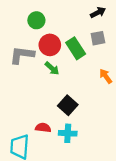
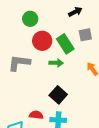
black arrow: (98, 12) -> (75, 12), moved
gray L-shape: (22, 55) -> (19, 63), moved
green arrow: (52, 68) -> (56, 63), moved, turned -40

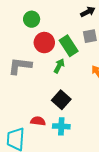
black arrow: (75, 12) -> (88, 12), moved
green arrow: (56, 63) -> (59, 66), turned -64

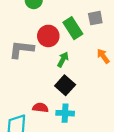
red circle: (44, 43) -> (48, 36), moved
green arrow: (59, 66) -> (63, 59), moved

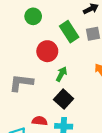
green rectangle: (73, 28) -> (69, 32), moved
gray L-shape: (21, 49) -> (21, 83), moved

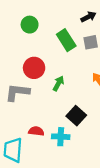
red circle: (47, 51) -> (34, 68), moved
black square: (64, 99) -> (76, 116), moved

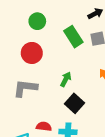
red circle: (34, 68) -> (32, 53), moved
black square: (76, 116) -> (75, 103), moved

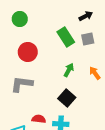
green circle: (37, 21) -> (20, 19), moved
green arrow: (66, 79) -> (69, 70), moved

